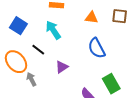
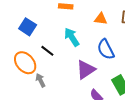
cyan arrow: (53, 30) -> (72, 37), moved
purple triangle: (62, 67) -> (86, 70), moved, size x1.5

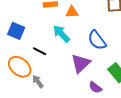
orange triangle: (101, 19) -> (72, 12), moved

